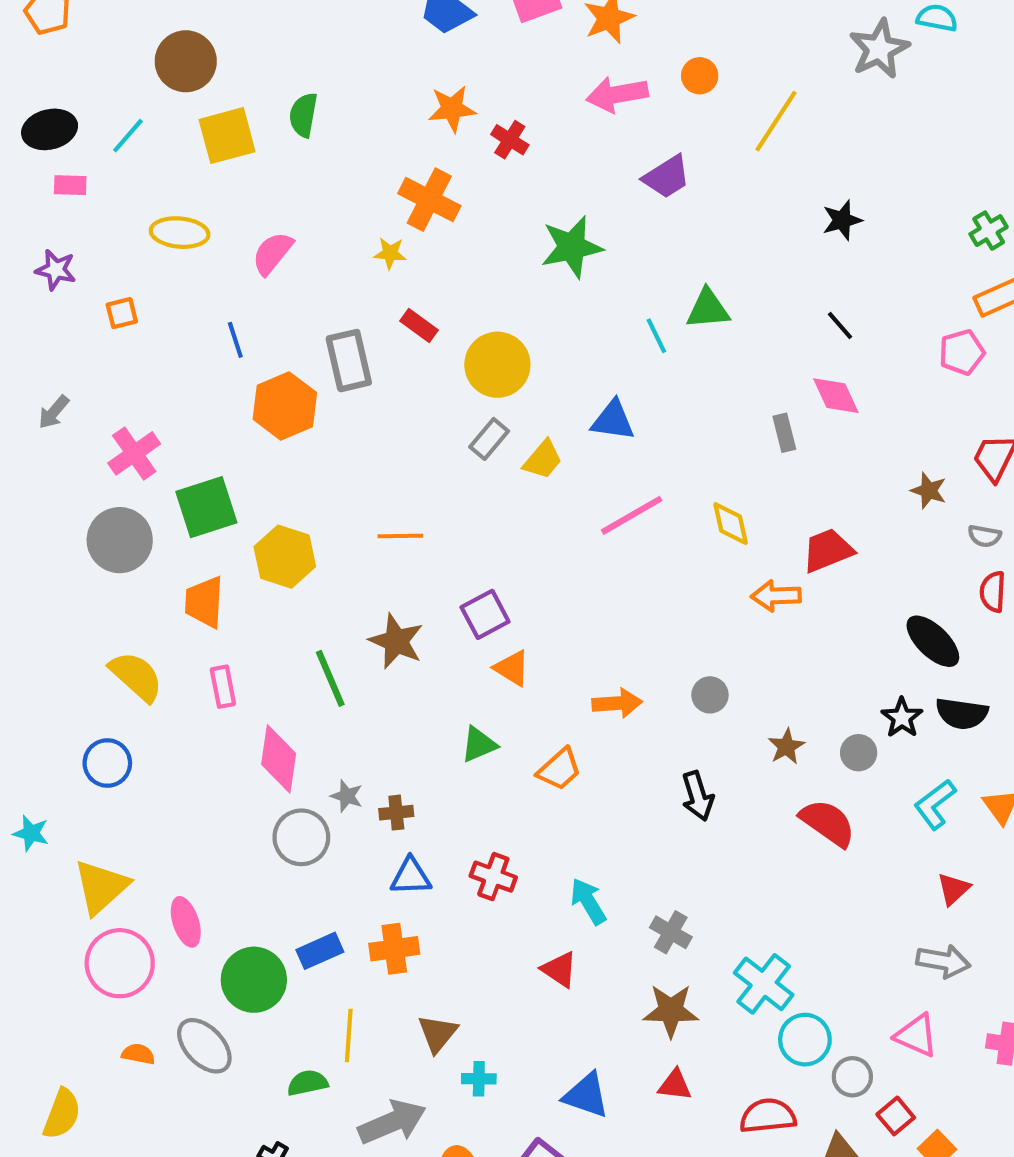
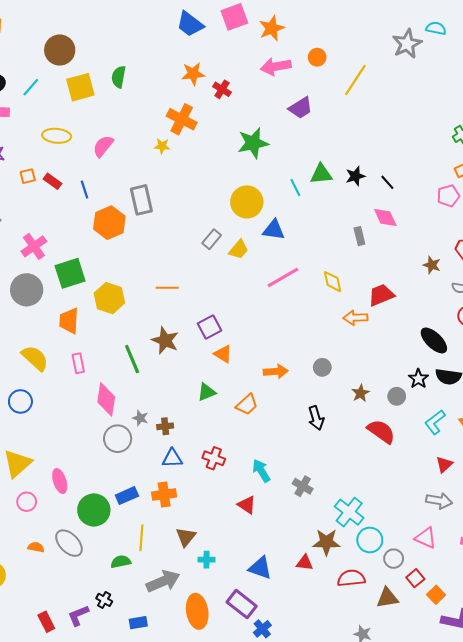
black star: (842, 220) -> (355, 176), moved
red rectangle: (419, 325) -> (52, 181), moved
yellow circle: (497, 365) -> (247, 202), moved
pink circle: (120, 963) -> (27, 502), size x0.6
brown star: (671, 1011) -> (326, 542), moved

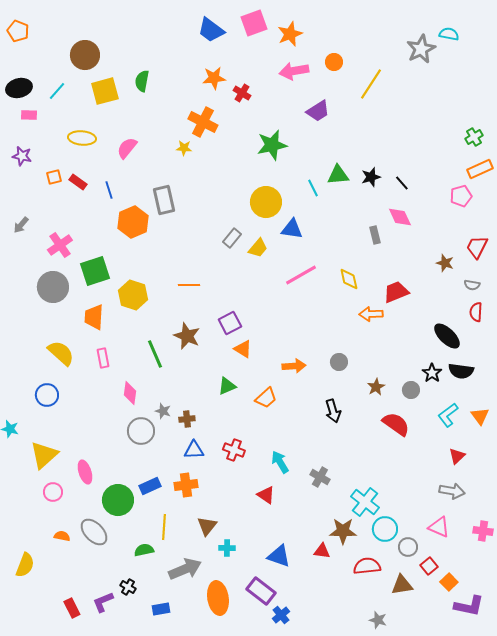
pink diamond: (106, 399) -> (130, 393), size x0.7

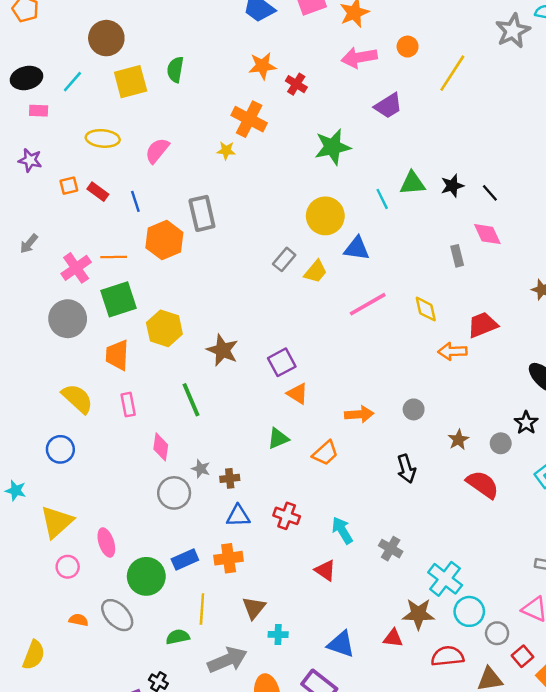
orange line: (189, 285) -> (114, 257), moved
brown star: (187, 336) -> (222, 350), moved

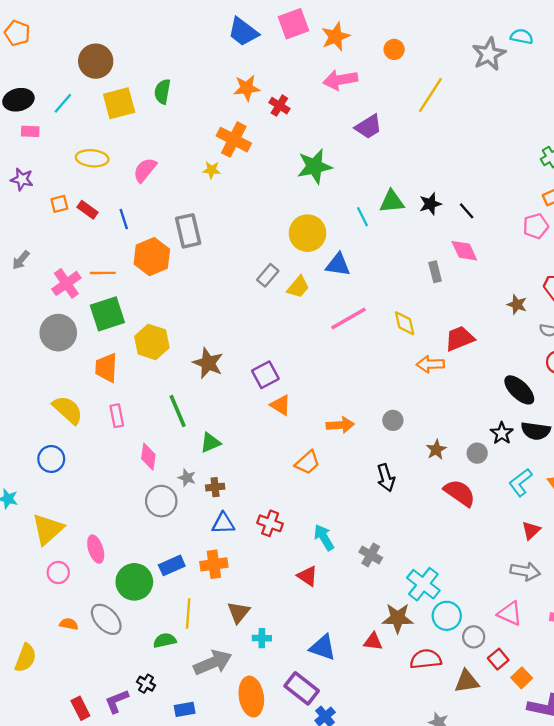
orange circle: (408, 47) -> (394, 49), moved
green triangle: (278, 438) -> (210, 443), moved

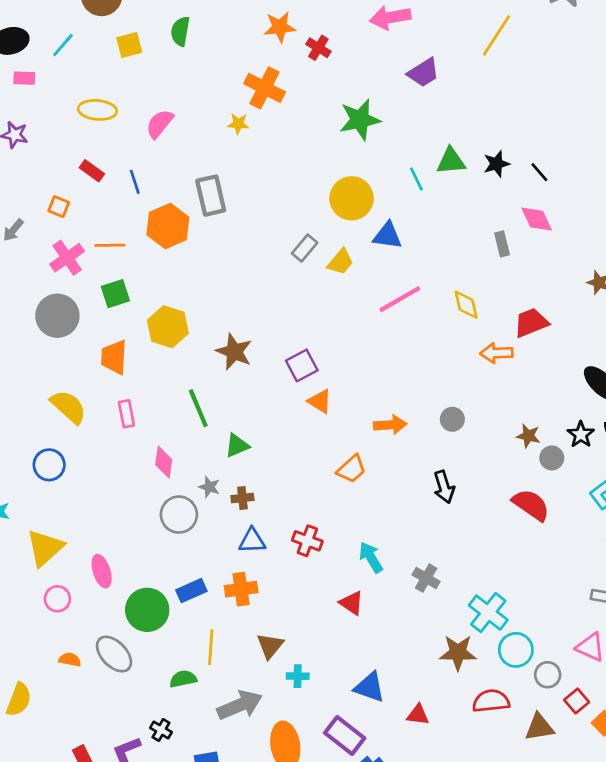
yellow square: (119, 103) -> (129, 45), size x0.7
orange square: (59, 204) -> (59, 207), moved, turned 36
green square: (107, 314) -> (115, 294), size x0.7
brown star: (436, 450) -> (528, 436), moved, turned -30
red triangle: (373, 642) -> (418, 715), moved

